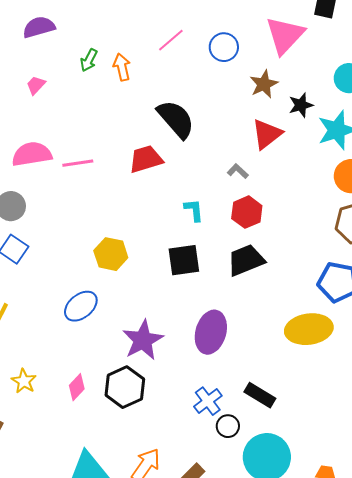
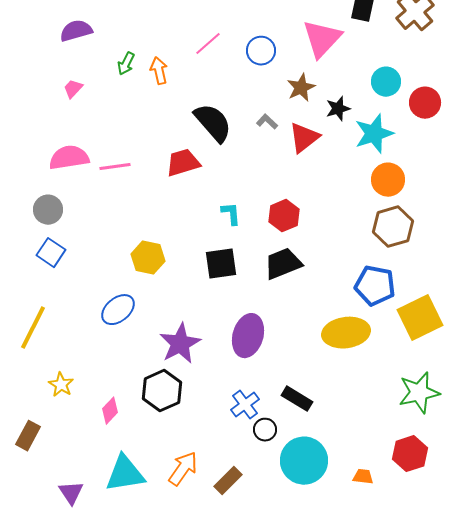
gray L-shape: (238, 171) -> (267, 122), moved
pink diamond: (77, 387) -> (110, 411), moved

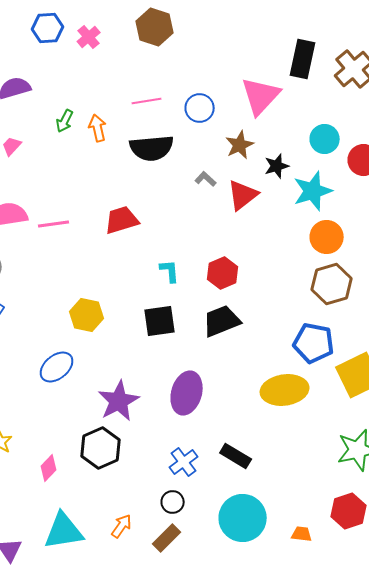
pink line: (208, 44) -> (147, 101), turned 32
black semicircle: (213, 123) -> (152, 148), moved, turned 126
black circle: (265, 430) -> (173, 502), moved
orange arrow: (183, 469) -> (122, 526), size x0.7

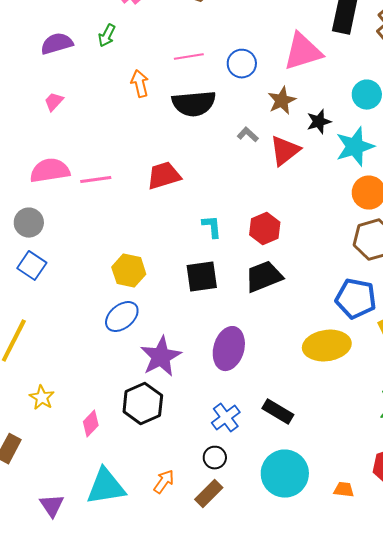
pink triangle: (261, 96) -> (303, 52), turned 30
green arrow: (65, 121) -> (107, 36), moved
blue ellipse: (57, 367) -> (122, 317), moved

